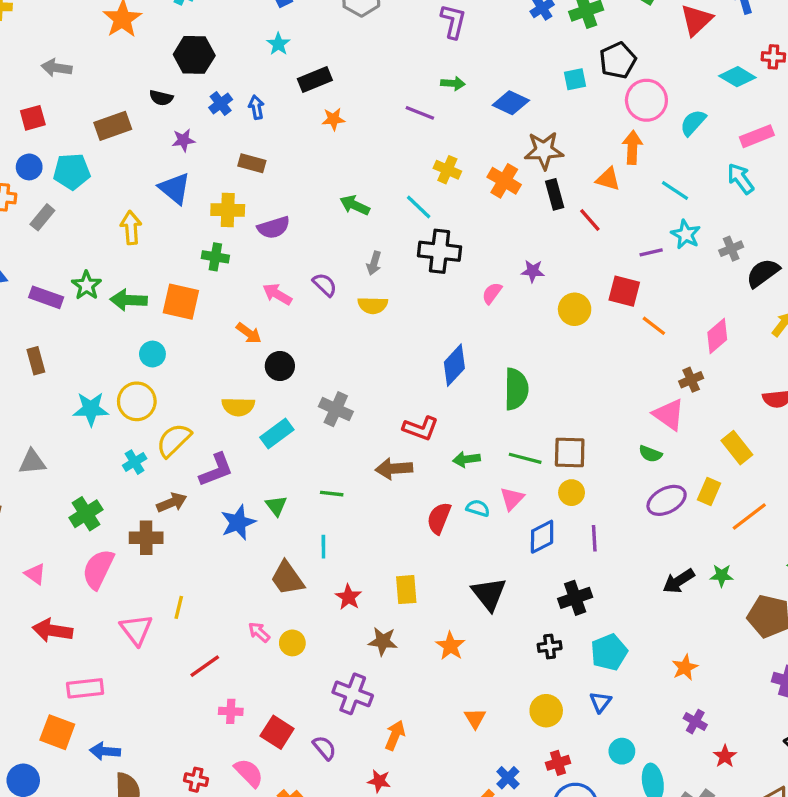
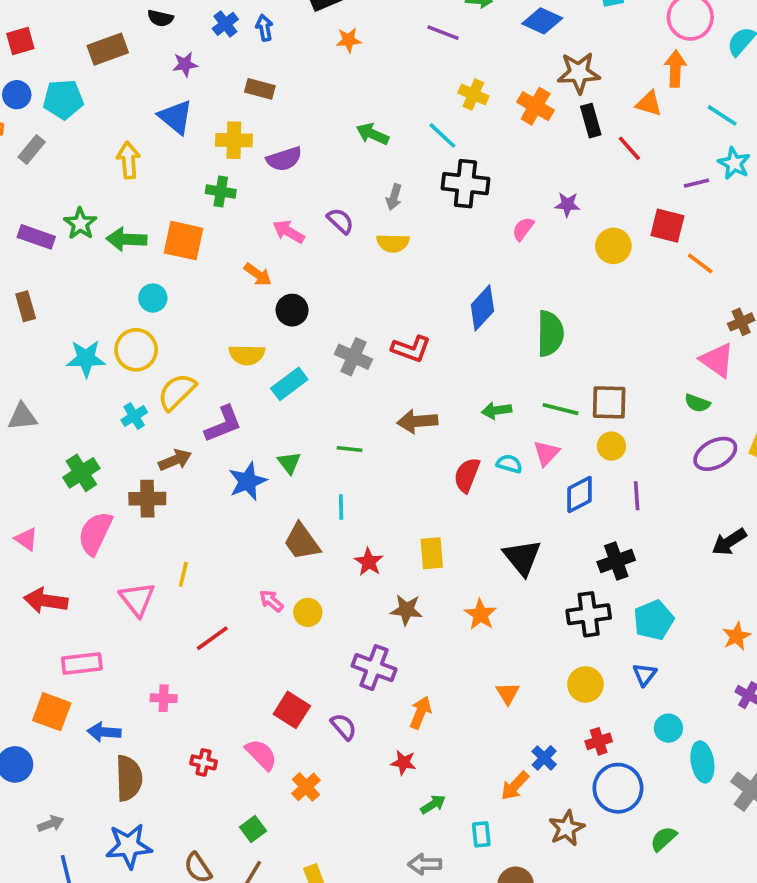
red L-shape: (421, 428) -> (411, 349), moved
black cross: (550, 646) -> (589, 614), size x1.6
pink cross: (231, 711) -> (164, 698), moved

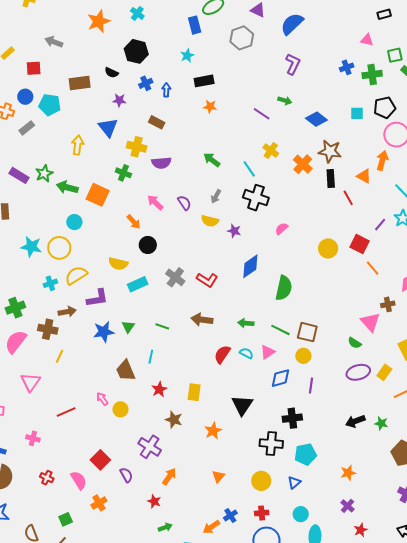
purple line: (697, 183) -> (380, 225), turned -48
purple star: (567, 205) -> (234, 231), moved
yellow line: (183, 574) -> (60, 356), moved

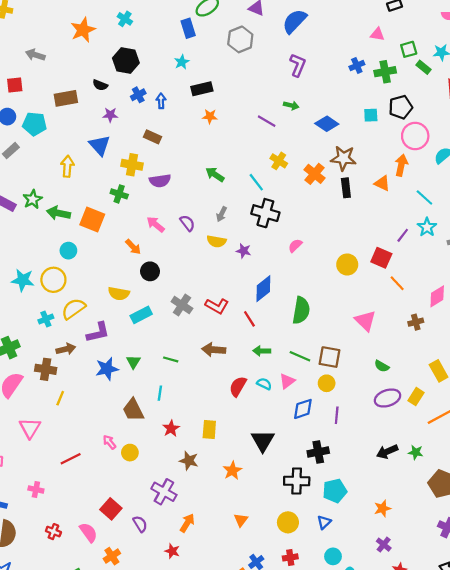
red line: (348, 198) -> (249, 319), moved
pink triangle: (370, 322) -> (365, 321), moved

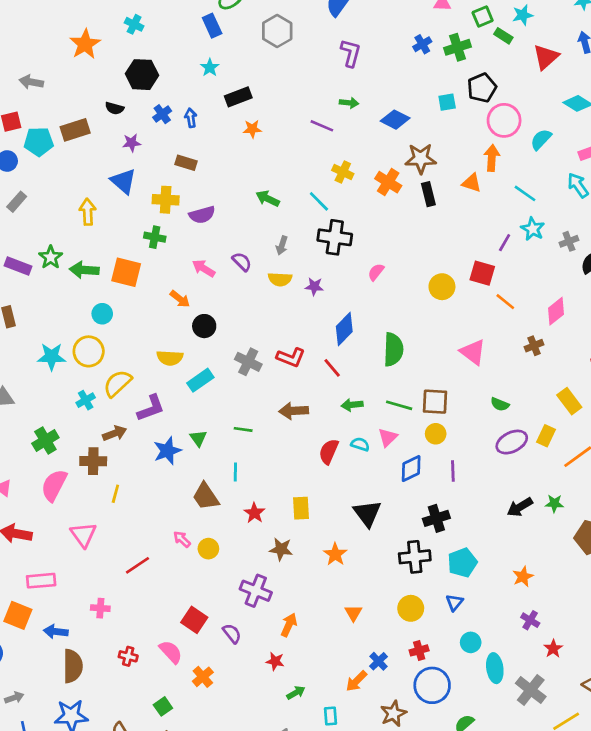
cyan pentagon: (35, 124) -> (39, 142), moved

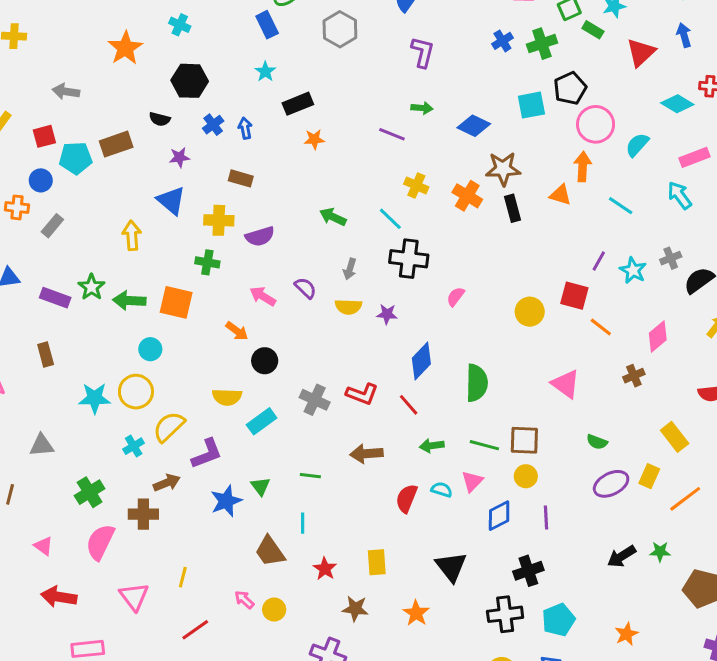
cyan square: (447, 102) -> (531, 105), size x1.4
cyan star: (533, 229) -> (633, 270), moved
yellow line: (115, 494) -> (183, 577), moved

